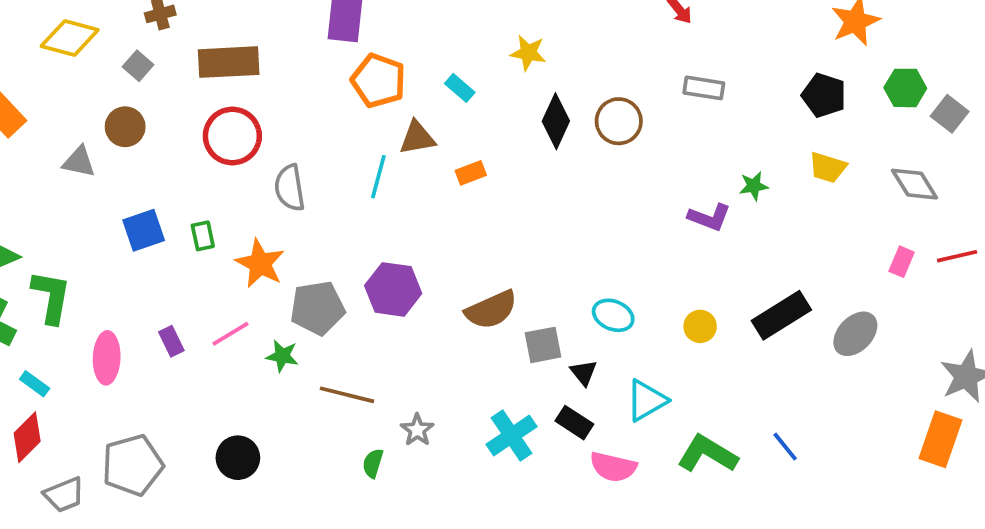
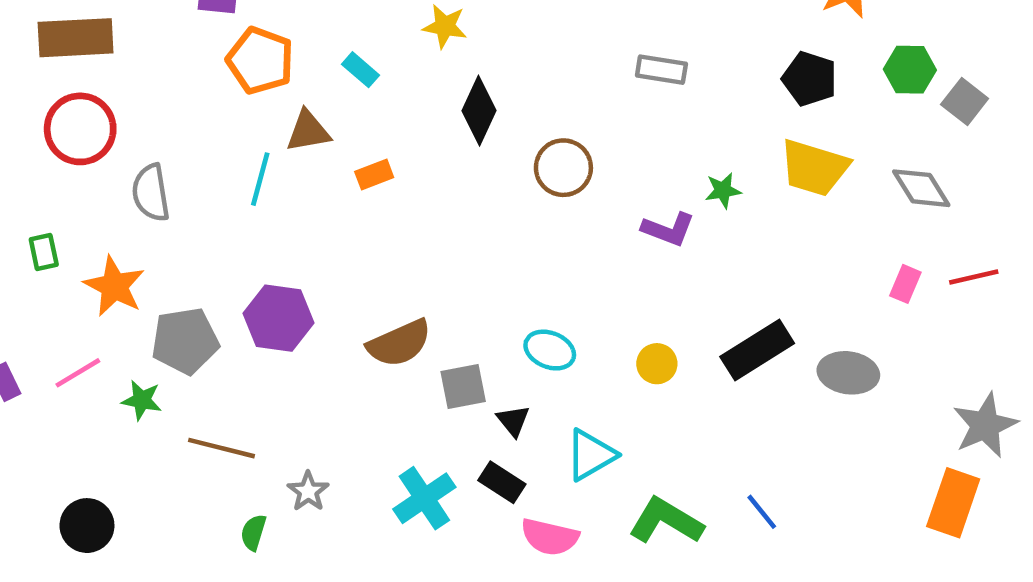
brown circle: (619, 121) -> (563, 168), moved
yellow trapezoid: (828, 167) -> (814, 168), size x1.5
gray ellipse: (855, 334) -> (848, 373), turned 54

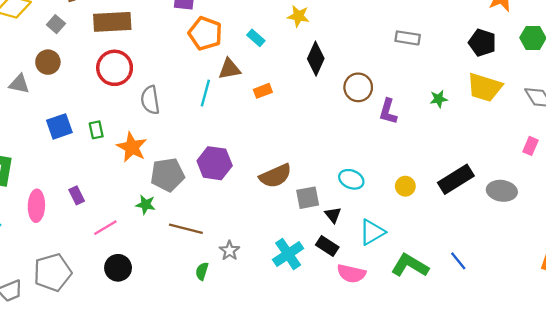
purple L-shape: (668, 229) -> (388, 111), moved, turned 85
pink line: (78, 373) -> (105, 228), moved

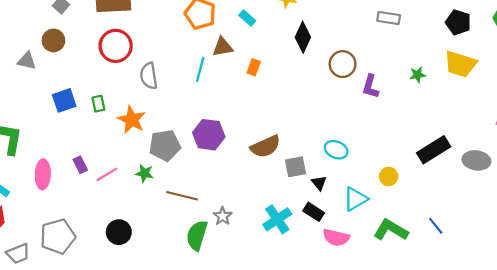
orange rectangle: (263, 91) -> (254, 67), turned -49
yellow circle: (405, 186) -> (389, 176), moved
pink line: (105, 228) -> (107, 174), moved
green semicircle: (202, 271) -> (197, 235), size x1.8

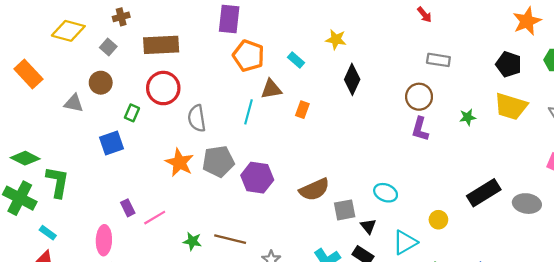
brown circle: (343, 64) -> (419, 97), moved
green rectangle: (98, 104) -> (132, 113), moved, turned 35
gray pentagon: (165, 145) -> (218, 161), moved
green star: (144, 173) -> (192, 241), moved
pink ellipse: (43, 174) -> (104, 240), moved

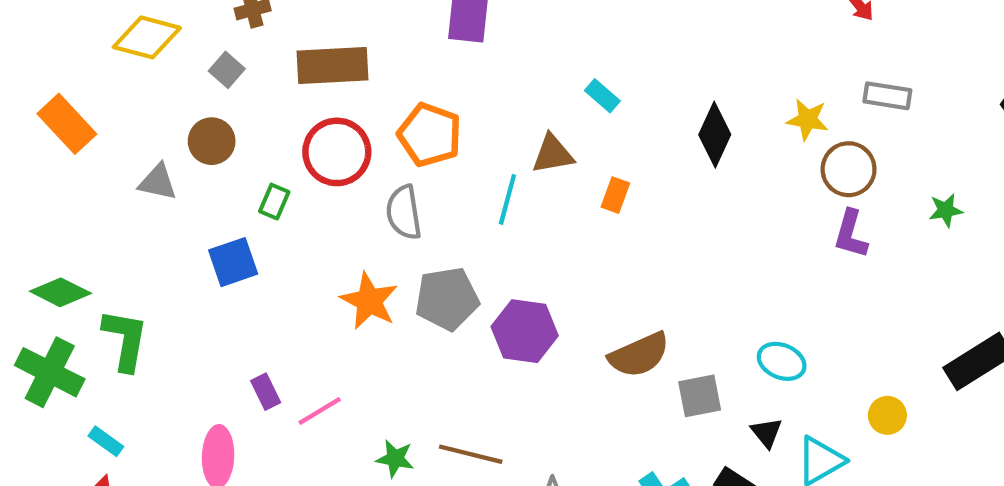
yellow star: (336, 39) -> (808, 120), moved
orange pentagon: (249, 56) -> (430, 135), moved
black triangle: (368, 226) -> (766, 433), moved

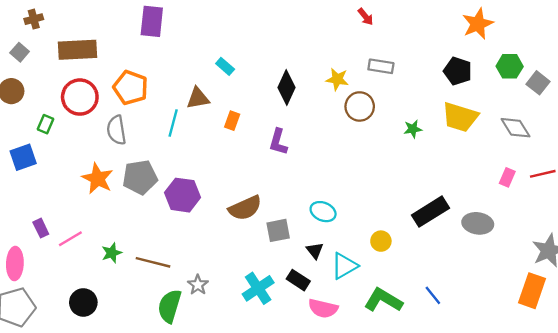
purple L-shape: (851, 234) -> (278, 142), moved
green star: (395, 459) -> (112, 253), moved, turned -30

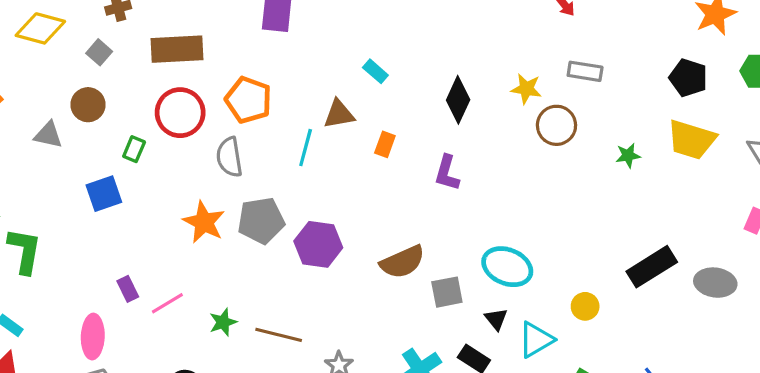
cyan ellipse: (323, 212) -> (507, 267), size x1.4

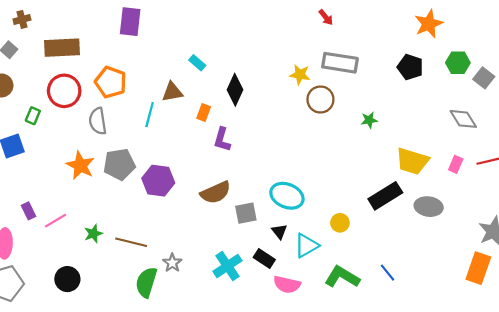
gray rectangle: (585, 71) -> (340, 63), size x1.5
black diamond: (458, 100) -> (235, 90), moved
yellow trapezoid: (691, 140) -> (412, 161), moved
purple L-shape: (447, 173) -> (222, 140), moved

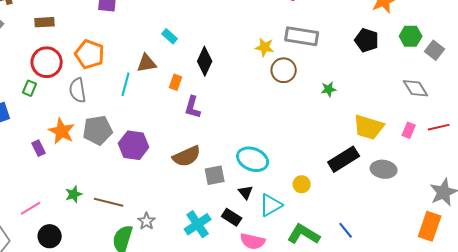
brown rectangle: (62, 48) -> (45, 22), size x0.6
green rectangle: (33, 116) -> (30, 88), moved
purple rectangle: (28, 211) -> (39, 148), moved
pink line: (56, 221) -> (31, 208), moved

